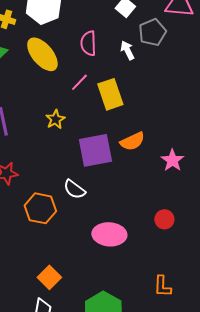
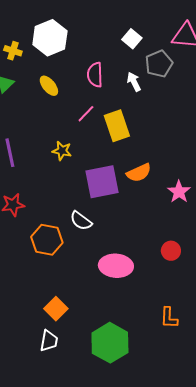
yellow ellipse: (42, 54) -> (49, 86), size x0.6
yellow star: (55, 119) -> (62, 151), turned -30

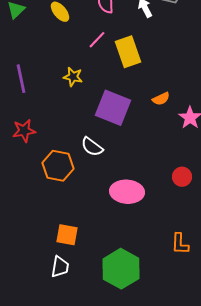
orange semicircle: (139, 173) -> (161, 99), moved, size x0.7
purple square: (102, 182) -> (113, 108), turned 33
orange square: (56, 309) -> (67, 235), turned -35

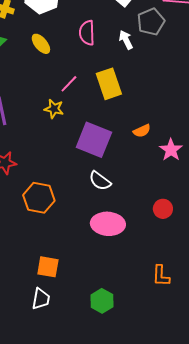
pink line: (97, 40) -> (69, 84), moved
white semicircle: (92, 147) -> (100, 181), moved
green hexagon: (121, 269) -> (102, 301), size x0.6

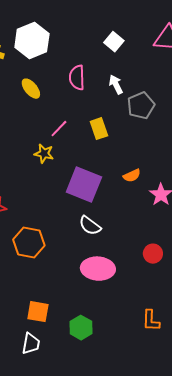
gray pentagon: (151, 22) -> (141, 106), moved
yellow rectangle: (109, 84) -> (99, 129), size x0.7
green hexagon: (102, 301) -> (81, 328), moved

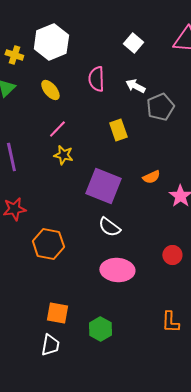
white arrow: (116, 85) -> (135, 86), turned -36
pink line: (59, 129) -> (57, 129), moved

